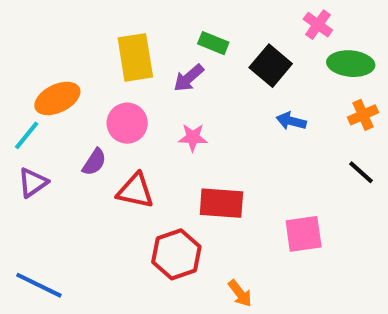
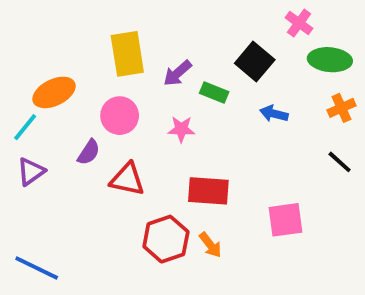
green rectangle: (213, 43) -> (214, 92), moved
orange arrow: (240, 293) -> (210, 245), moved

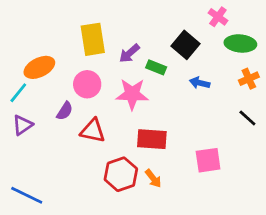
pink star: (181, 129) -> (132, 94), size x1.6

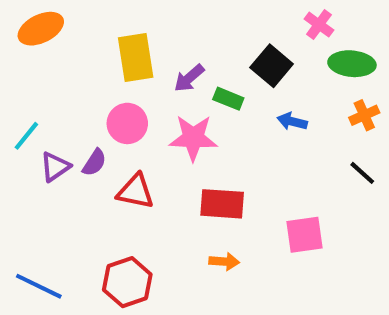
orange ellipse: (39, 67) -> (41, 29), moved
purple triangle: (22, 125) -> (55, 167), moved
red hexagon: (121, 174) -> (127, 282), moved
orange arrow: (153, 178) -> (224, 261), turned -48

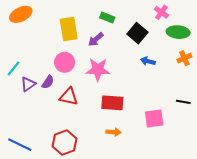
green rectangle: (228, 99) -> (107, 17), moved
black line: (362, 173) -> (183, 102), moved, turned -32

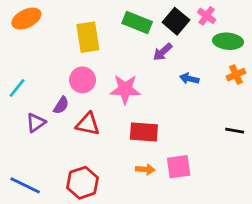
green rectangle: (107, 17) -> (137, 23), size x1.5
black square: (137, 33) -> (176, 21), moved
purple arrow: (96, 39) -> (163, 52), moved
purple triangle: (28, 84) -> (36, 123), moved
pink square: (154, 119) -> (179, 167), moved

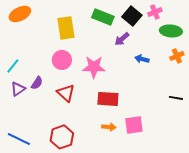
pink cross: (207, 16) -> (155, 12), turned 32
purple semicircle: (61, 105) -> (37, 83), moved
purple triangle: (36, 123) -> (18, 89), moved
red triangle: (88, 124) -> (66, 93), turned 30

